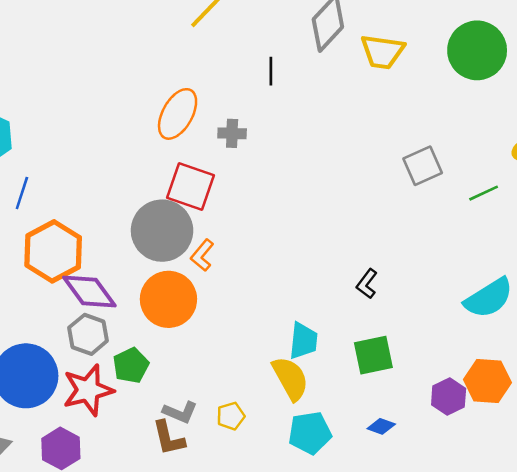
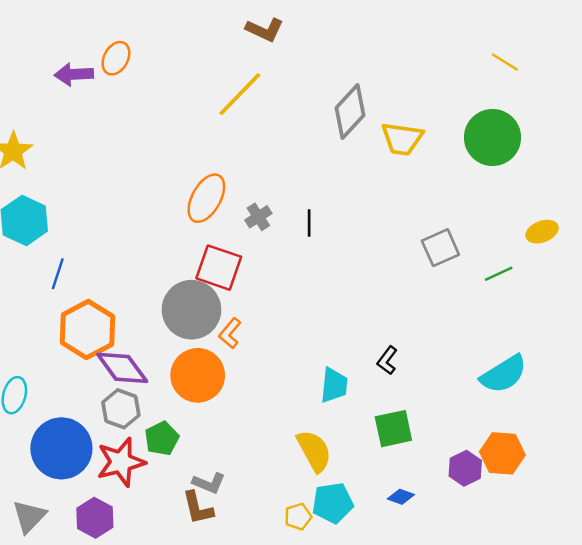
black line: (271, 71) -> (309, 223), moved
gray cross: (232, 133) -> (258, 217), turned -35
cyan trapezoid: (303, 341) -> (334, 385), moved
yellow pentagon: (231, 416) -> (298, 517), moved

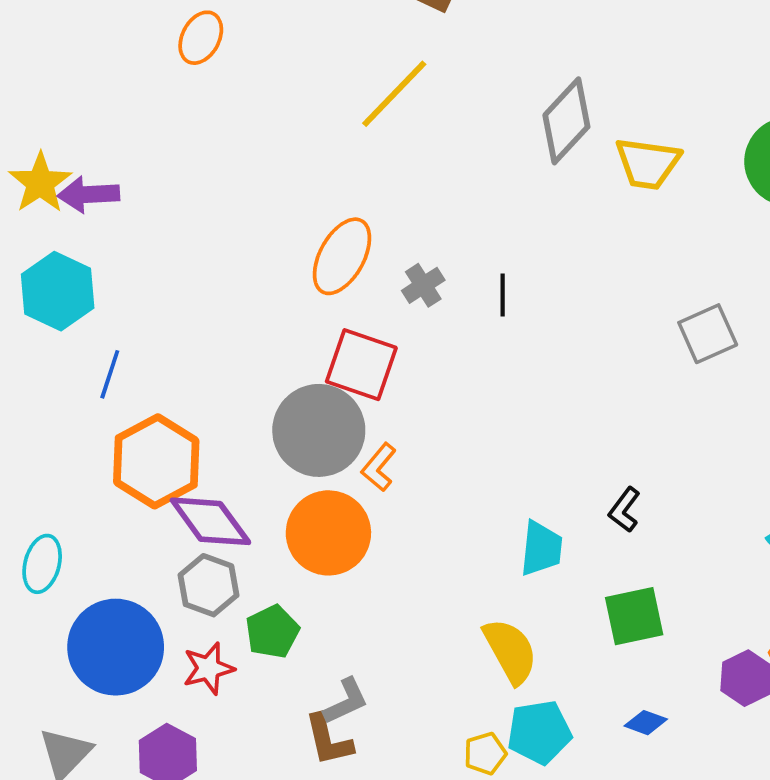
purple arrow: (74, 74) -> (89, 194), moved
red star: (121, 462) -> (208, 668), size x0.7
gray L-shape: (209, 483) -> (346, 701), turned -48

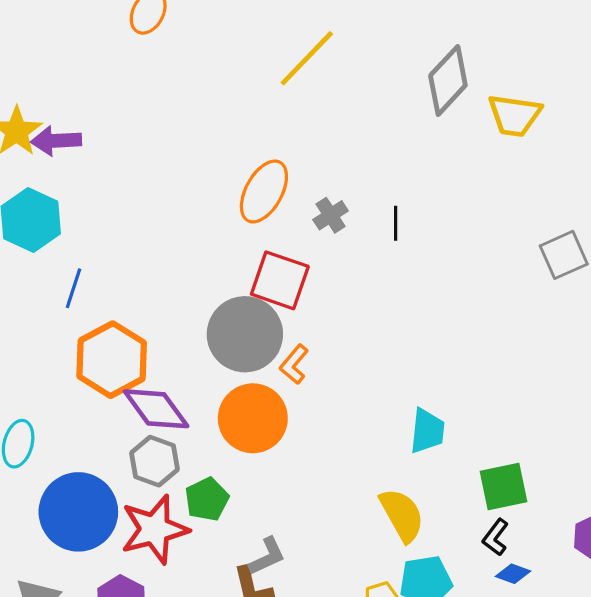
black L-shape: (624, 510) -> (496, 537), moved
red star: (208, 668) -> (154, 529), size x1.6

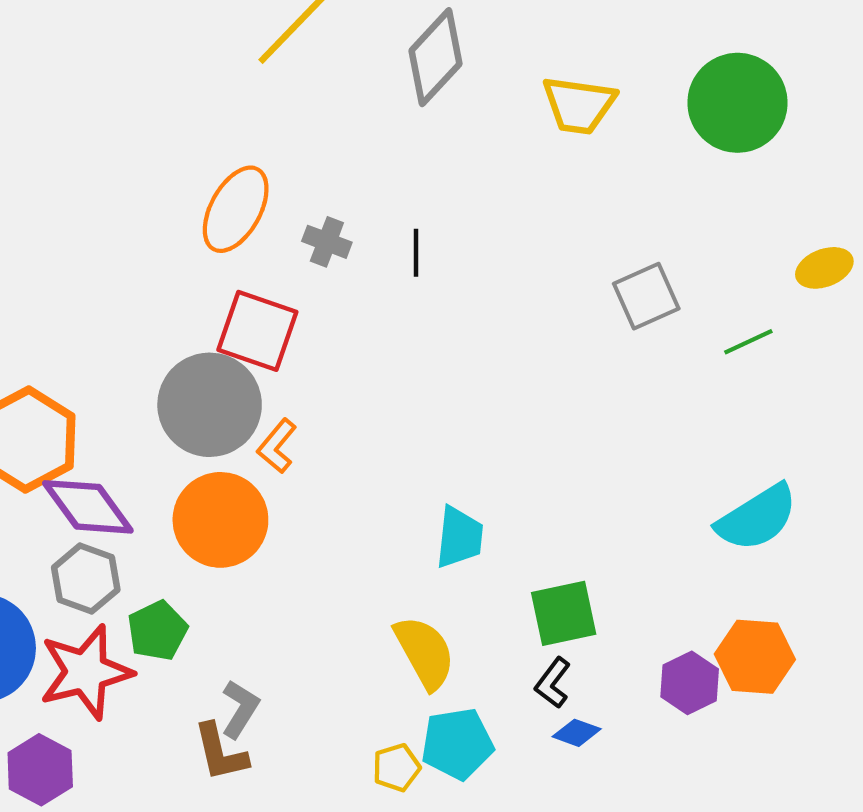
gray diamond: (448, 80) -> (436, 57), moved
gray cross: (331, 215) -> (327, 242), turned -36
gray L-shape: (267, 556) -> (240, 709), turned -33

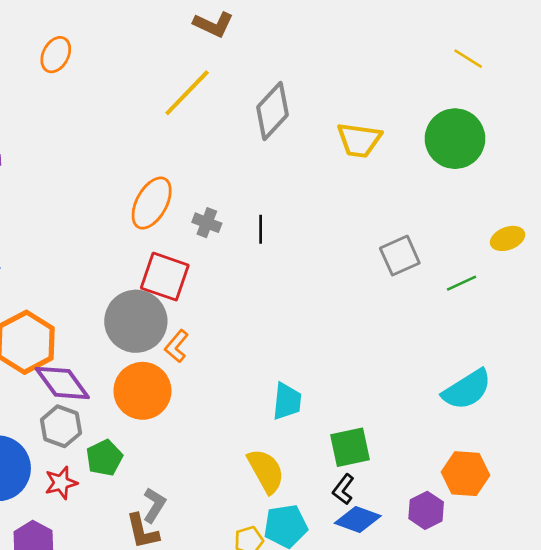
red star: (86, 672) -> (61, 483), size x0.6
purple hexagon: (690, 683) -> (426, 510), moved
blue diamond: (577, 733) -> (358, 520), size x1.6

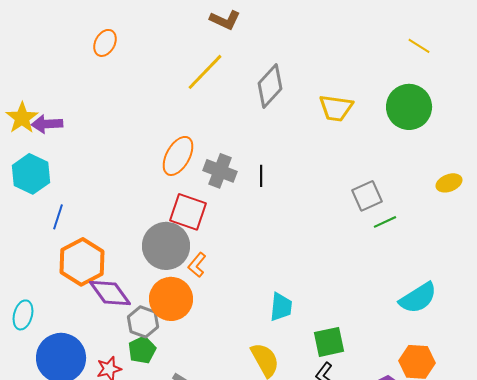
gray cross: (207, 223) -> (220, 171), size x1.5
green line: (462, 283) -> (385, 222), moved
gray hexagon: (61, 426) -> (143, 322), moved

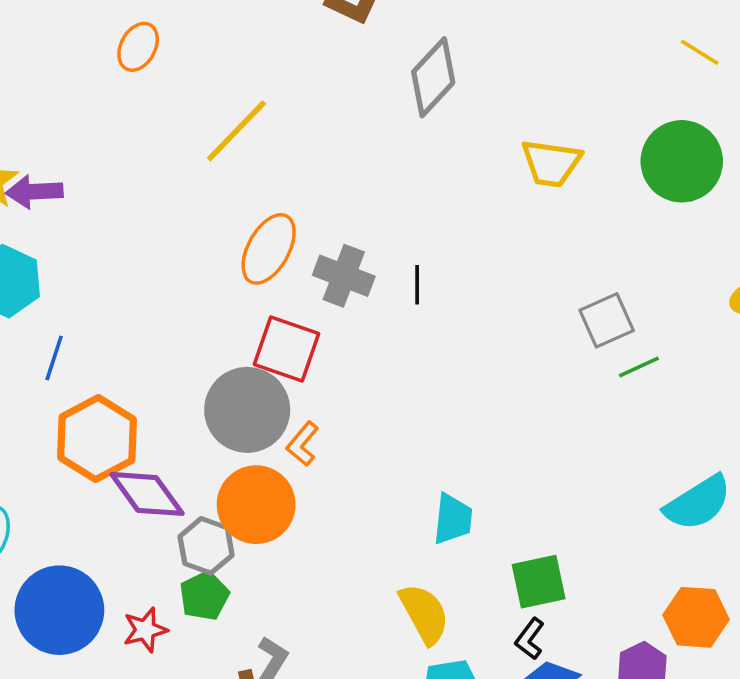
yellow line: (205, 72) -> (236, 131), moved
gray diamond: (270, 86) -> (433, 77), moved

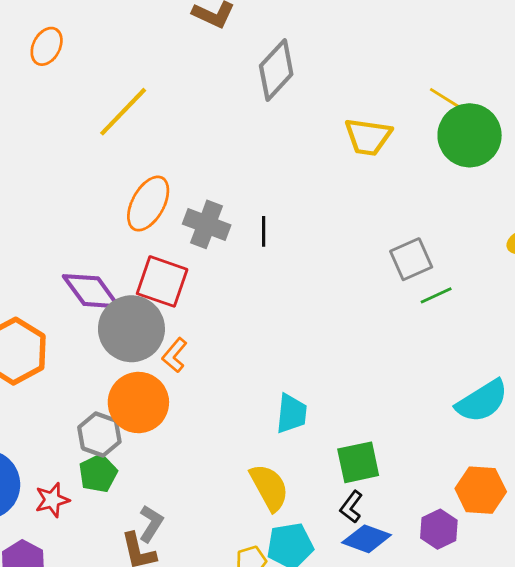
yellow line: (700, 52) -> (444, 98), moved
purple diamond: (147, 494) -> (91, 291), moved

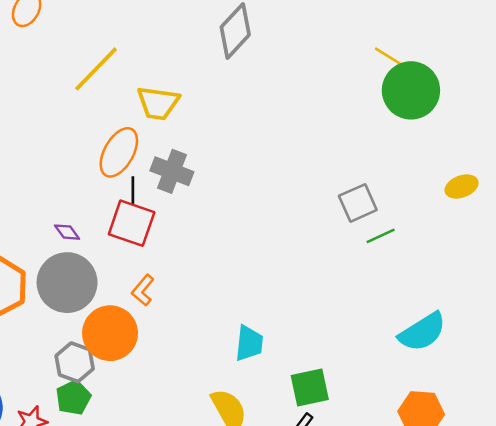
yellow trapezoid: (368, 137) -> (158, 103), moved
black line: (264, 231) -> (133, 190), moved
purple diamond: (91, 291) -> (67, 232), size x0.5
gray circle: (131, 329) -> (67, 283), moved

